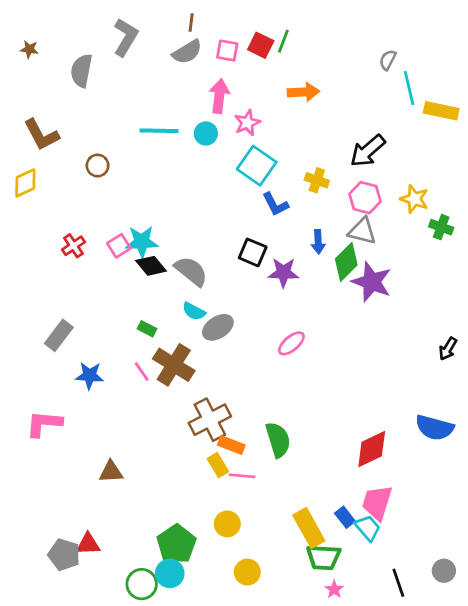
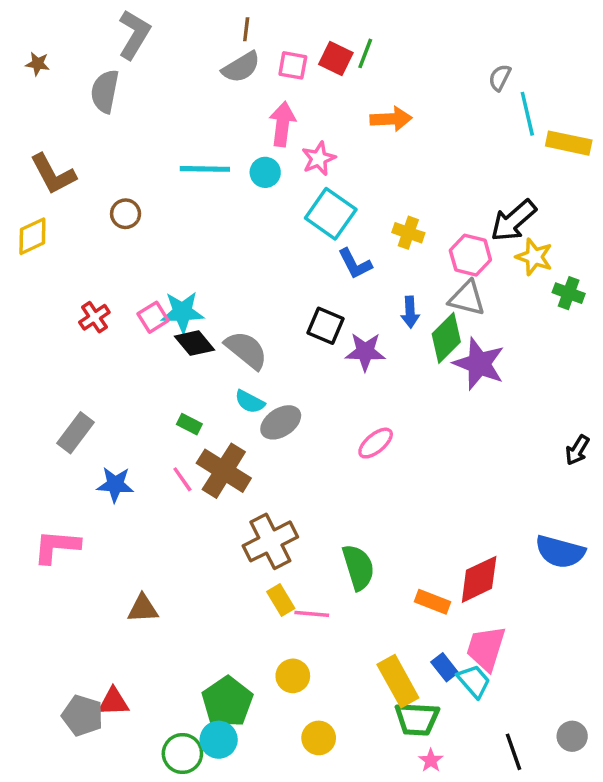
gray L-shape: (126, 37) -> (134, 34), moved
black arrow: (368, 151) -> (514, 221), moved
orange rectangle: (231, 445) -> (432, 602), moved

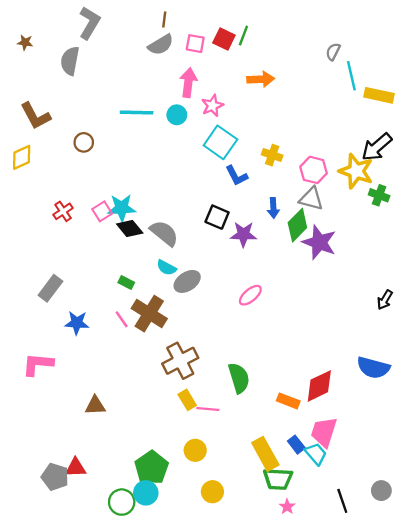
black arrow: (514, 221) -> (377, 147), moved
yellow star: (534, 257) -> (356, 171), size x1.4

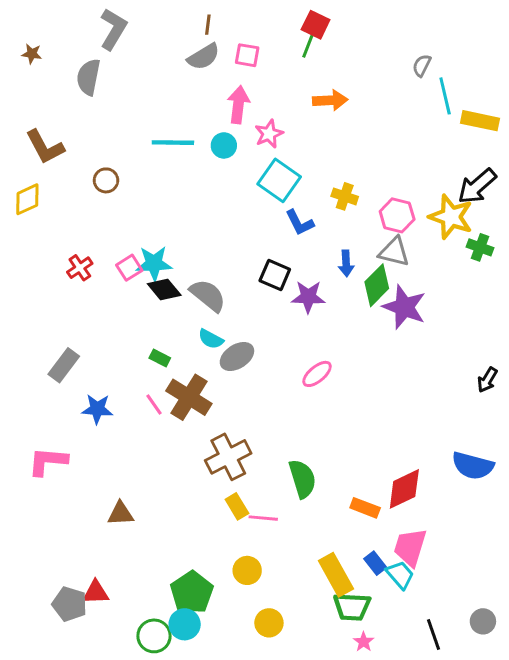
red square: (224, 39) -> (316, 25), moved

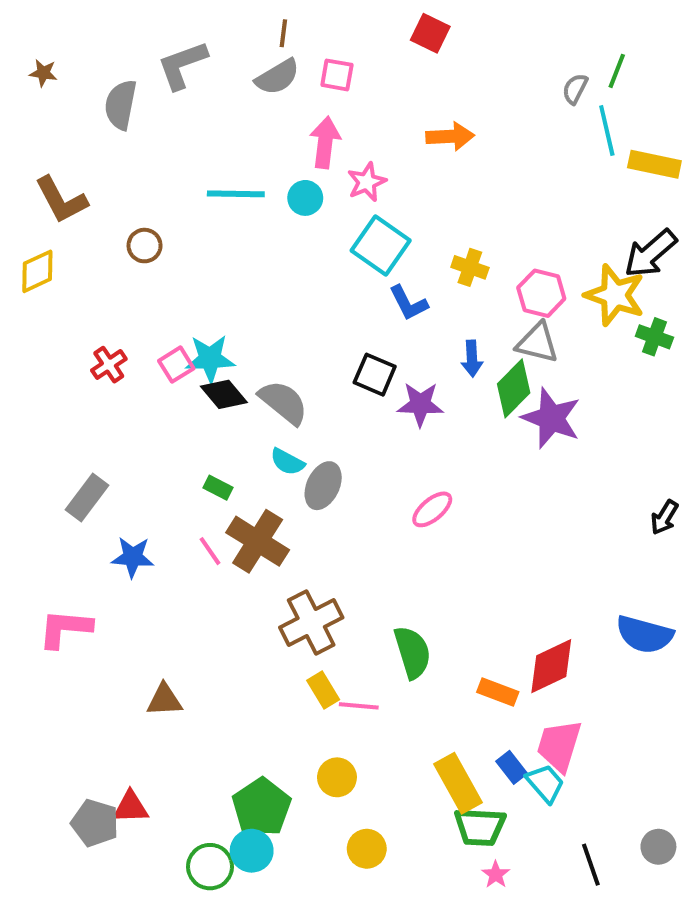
gray L-shape: (113, 29) -> (182, 65), moved, turned -141
green line: (308, 45) -> (617, 71), moved
gray ellipse: (237, 357) -> (323, 486), turned -32

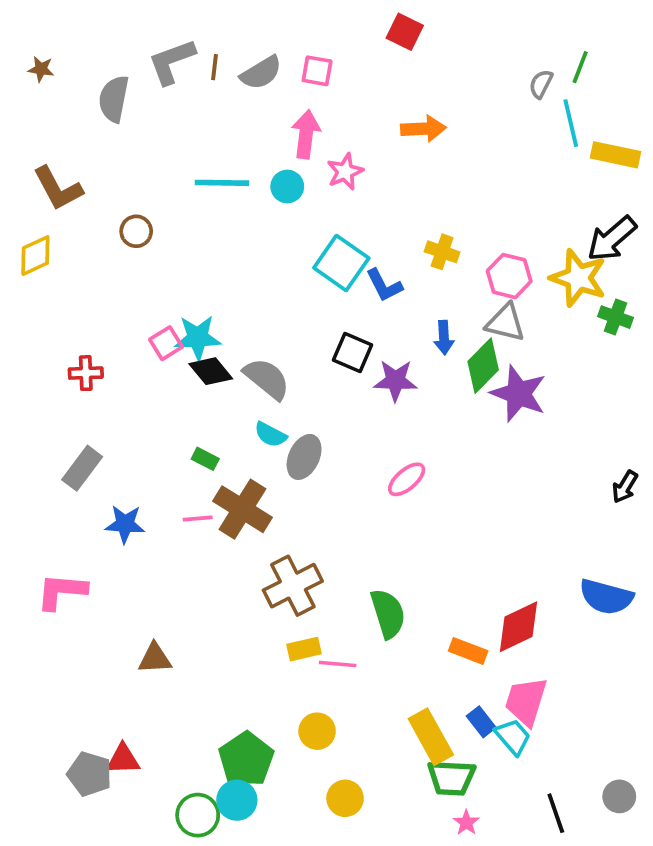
brown line: (283, 33) -> (214, 67), moved
cyan square: (381, 246) -> (341, 263), moved
red cross: (109, 365) -> (86, 373), moved, turned 32
pink line: (210, 551) -> (198, 519), turned -60
yellow rectangle: (323, 690) -> (304, 649), turned -72

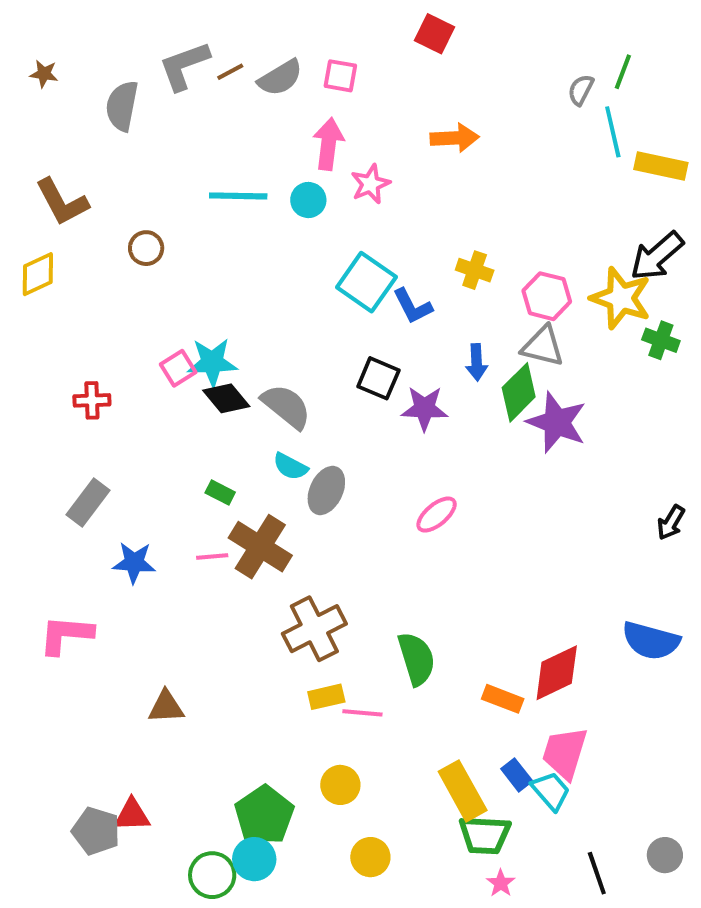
brown line: (214, 67) -> (230, 72), turned 55

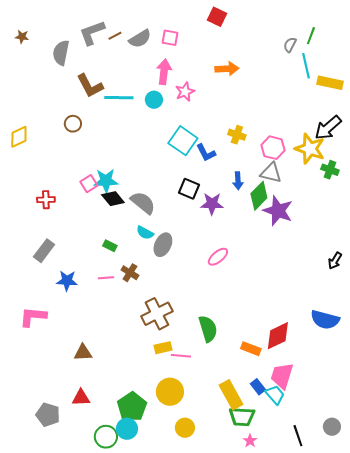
brown L-shape: (62, 202) -> (90, 86), moved
brown cross: (260, 547) -> (130, 273), size x0.6
yellow circle: (340, 785) -> (170, 392), size x1.4
red triangle: (132, 815) -> (81, 398), moved

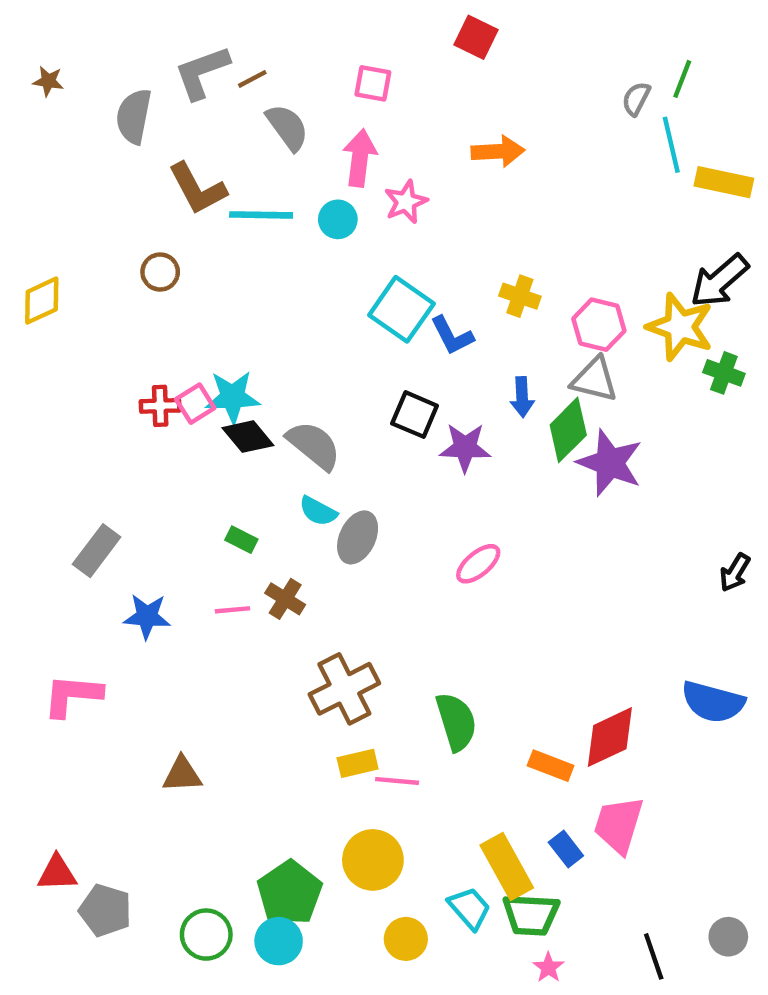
gray semicircle: (140, 39) -> (287, 127), moved, turned -95
red cross: (46, 200) -> (160, 406), moved
cyan trapezoid: (275, 395) -> (469, 908), moved
red triangle: (81, 398) -> (57, 873), moved
green circle: (106, 437) -> (206, 935), moved

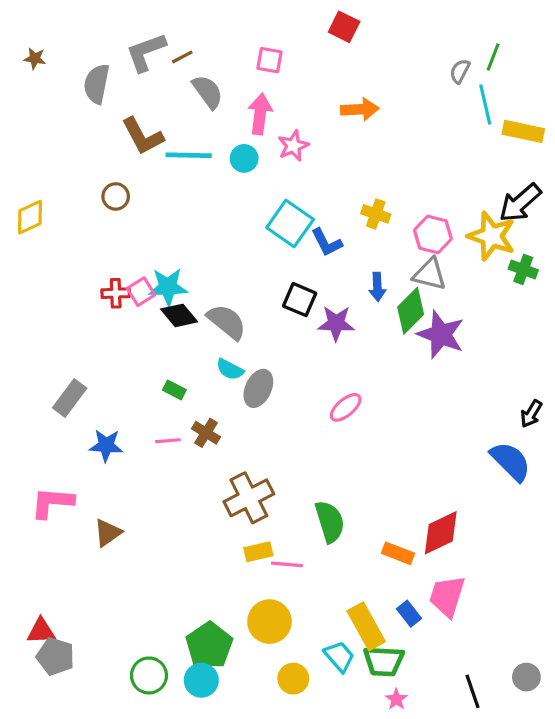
blue semicircle: (713, 702) -> (511, 461), moved, turned -150
brown triangle: (182, 774) -> (108, 533), moved, turned -32
gray pentagon: (105, 910) -> (55, 656), moved

